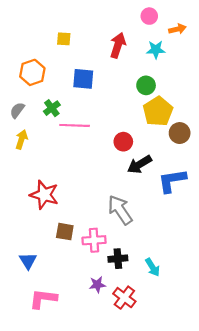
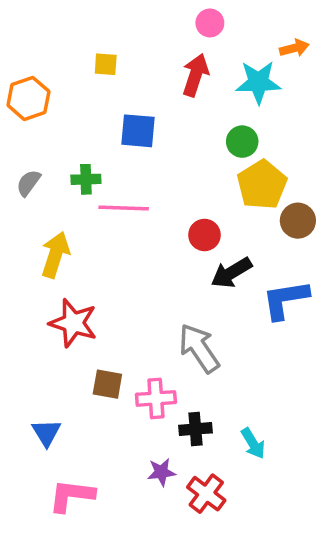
pink circle: (149, 16) -> (210, 23), moved
cyan star: (156, 50) -> (258, 82), size x1.4
orange hexagon: (32, 72) -> (28, 98), moved
green cross: (52, 108) -> (86, 179), turned 35
yellow arrow: (22, 140) -> (55, 255), moved, size x1.4

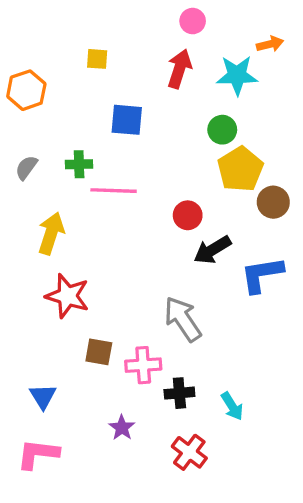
purple star: (161, 472) -> (122, 428), moved, turned -30
pink L-shape: (72, 495) -> (38, 454), moved

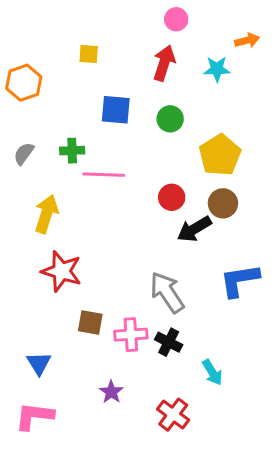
cyan star: (237, 75) -> (217, 69), size x0.7
green circle: (222, 130) -> (170, 119), moved
brown circle: (273, 202) -> (223, 203), moved
blue L-shape: (262, 275) -> (240, 280), moved
black cross: (179, 393) -> (169, 342), moved, turned 32

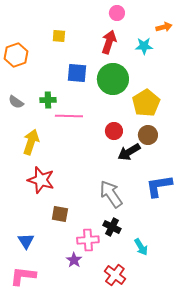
green circle: (170, 119) -> (113, 79), size x1.8
gray semicircle: (24, 154) -> (16, 102), turned -91
pink cross: (131, 335) -> (88, 240), moved

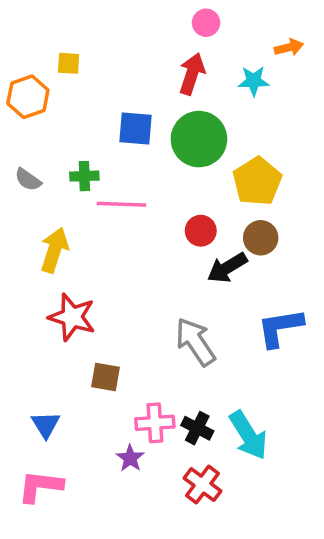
yellow square: (59, 36) -> (69, 63), moved
black cross: (112, 227) -> (197, 428), moved
cyan arrow: (141, 247) -> (248, 435), size x1.6

